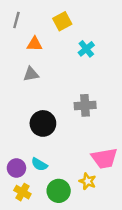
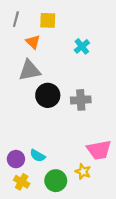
yellow square: (62, 21) -> (48, 20), moved, turned 30
orange triangle: (35, 44) -> (33, 42), turned 42
gray triangle: (31, 74) -> (30, 70), size x1.5
black circle: (43, 123) -> (48, 95), moved

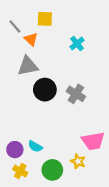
gray line: (16, 19) -> (15, 26), moved, turned -56
gray cross: (81, 100) -> (76, 94), turned 36

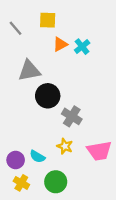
orange triangle: (31, 39) -> (60, 44), moved, turned 48
gray cross: (76, 94) -> (72, 116), moved
yellow star: (78, 161) -> (65, 146), moved

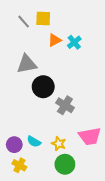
gray line: (16, 28) -> (24, 22), moved
yellow star: (65, 146) -> (59, 144), moved
green circle: (56, 182) -> (65, 164), moved

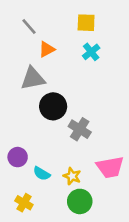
yellow square: (43, 18) -> (86, 23), moved
orange triangle: (55, 40) -> (47, 49), moved
purple circle: (14, 145) -> (18, 157), moved

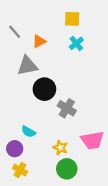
gray line: (29, 27) -> (15, 32), moved
purple circle: (18, 157) -> (15, 149), moved
cyan semicircle: (42, 174) -> (28, 132), moved

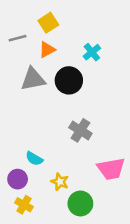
yellow square: (72, 19) -> (48, 23), moved, turned -35
gray line: (15, 32) -> (18, 38), turned -64
black circle: (44, 89) -> (69, 80), moved
yellow star: (60, 148) -> (60, 182), moved

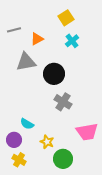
yellow square: (48, 23) -> (66, 18), moved
black circle: (69, 80) -> (54, 74), moved

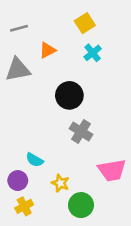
gray line: (14, 30) -> (19, 28), moved
gray triangle: (26, 62) -> (18, 70), moved
yellow cross: (19, 160) -> (24, 206), turned 32

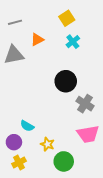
black circle: (69, 95) -> (66, 81), moved
gray cross: (81, 132) -> (85, 104), moved

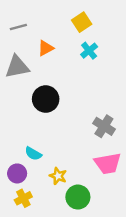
black circle: (66, 81) -> (46, 99), moved

